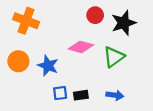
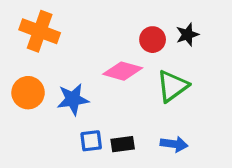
red circle: (95, 15) -> (153, 40), moved
black star: (124, 23) -> (187, 35), size x0.6
blue star: (48, 66) -> (73, 99), turned -30

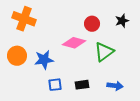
black star: (187, 35) -> (122, 21), moved
black rectangle: (123, 144) -> (82, 85), moved
blue arrow: (174, 144) -> (115, 86), moved

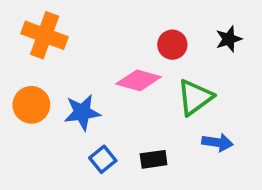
blue square: (55, 85) -> (103, 159), turned -32
blue arrow: (115, 86) -> (217, 142), moved

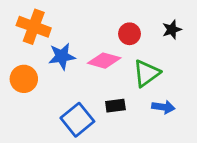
blue star: (82, 112) -> (62, 56), moved
blue square: (103, 159) -> (77, 120), size x1.6
black rectangle: (154, 159) -> (115, 106), moved

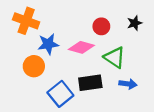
green triangle: (146, 73) -> (115, 57), turned -50
orange circle: (24, 79) -> (34, 66), moved
black rectangle: (115, 106) -> (90, 83), size x1.5

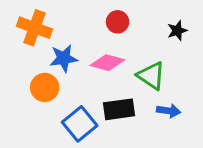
red circle: (101, 26) -> (118, 22), moved

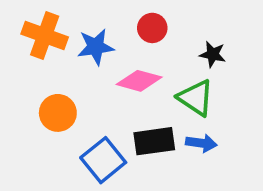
black star: (177, 31) -> (213, 54), moved, turned 30
blue star: (64, 58) -> (96, 47), moved
blue arrow: (169, 111) -> (201, 143), moved

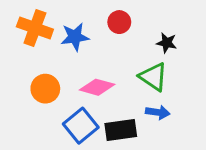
pink diamond: (139, 81) -> (97, 87), moved
black rectangle: (154, 141) -> (121, 130), moved

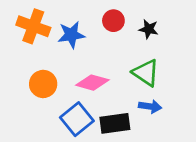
black star: (167, 43) -> (149, 29), moved

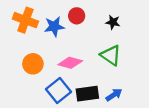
red circle: (113, 21) -> (77, 16), moved
blue arrow: (150, 106) -> (114, 95), moved, turned -42

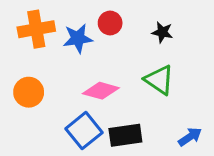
orange cross: (25, 20) -> (36, 29), turned -30
orange circle: (33, 64) -> (29, 92), moved
blue arrow: (114, 95) -> (190, 137), moved

